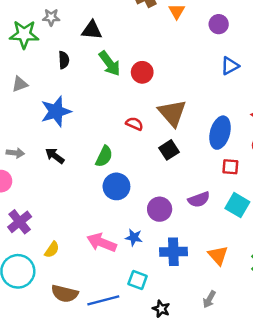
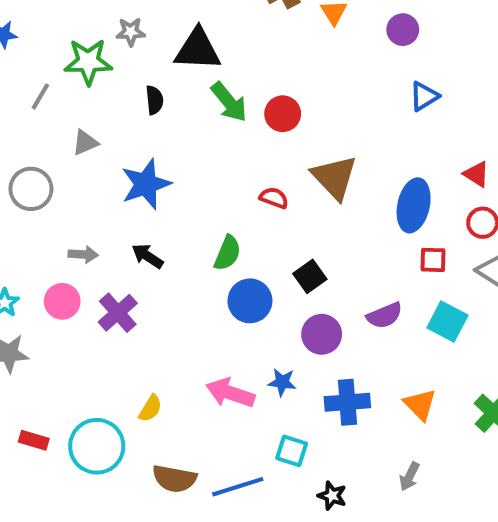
black triangle: (92, 30) -> (198, 50), size x1.4
black square: (169, 150) -> (310, 276), moved
purple cross: (20, 222) -> (118, 313), moved

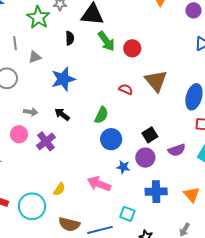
green star: (88, 62) -> (38, 17), turned 30
gray line: (40, 96) -> (15, 43), moved, turned -40
black square: (310, 276) -> (150, 135), moved
blue star: (282, 382) -> (123, 167), moved

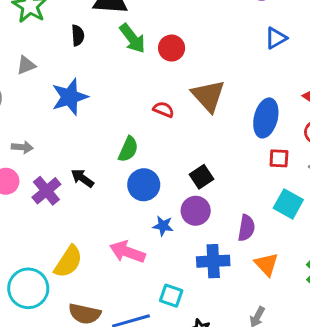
black arrow: (62, 114) -> (82, 178), moved
purple semicircle: (177, 150) -> (246, 228), moved, turned -60
yellow semicircle: (59, 189) -> (68, 262), size x1.6

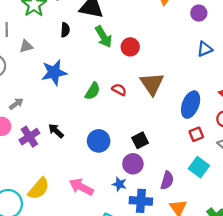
gray arrow: (22, 147) -> (16, 104), turned -48
green semicircle: (128, 149) -> (93, 91), moved
red square: (279, 158) -> (196, 134), turned -32
blue star: (163, 226) -> (119, 184), moved

